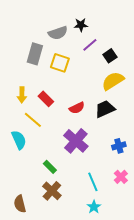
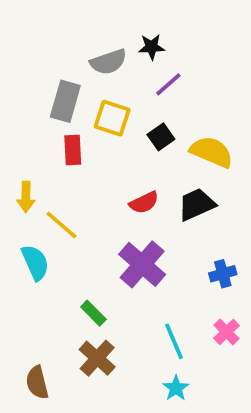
black square: (110, 56) -> (161, 137), moved
yellow semicircle: (113, 81) -> (212, 152), turned 55
yellow arrow: (22, 95) -> (26, 197), moved
red rectangle: (46, 99) -> (73, 150), moved, turned 42

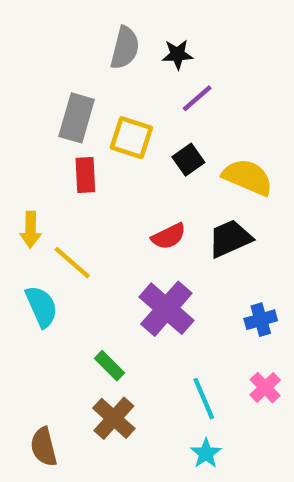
gray semicircle: (108, 62) -> (125, 48), moved, turned -57

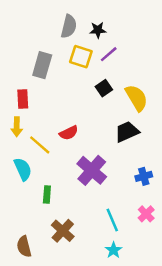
yellow square: (131, 138) -> (81, 57), moved
red rectangle: (85, 175) -> (23, 99), moved
yellow semicircle: (248, 177) -> (136, 98), turned 36
red semicircle: (169, 236) -> (69, 133), moved
green rectangle: (109, 366) -> (47, 195), moved, turned 49

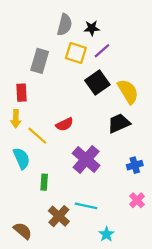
black square: (104, 88) -> (97, 82), size x1.5
cyan line: (112, 220) -> (86, 206), moved, turned -55
brown semicircle: (24, 247) -> (23, 231), turned 144

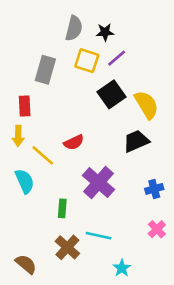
green rectangle: (44, 182) -> (62, 208), moved

